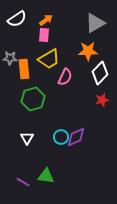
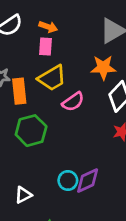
orange arrow: (46, 20) -> (48, 27), turned 56
pink semicircle: (65, 77) -> (73, 102), turned 30
white triangle: (27, 138) -> (23, 195), moved, turned 32

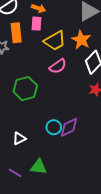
orange star: (103, 67) -> (81, 40), turned 30
yellow trapezoid: (52, 78) -> (55, 41), moved
orange rectangle: (19, 91) -> (16, 33), moved

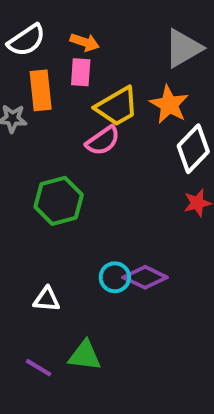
pink semicircle: (58, 66) -> (103, 141), moved
purple diamond: (69, 127) -> (145, 277), turned 50
white triangle: (19, 138) -> (47, 299), turned 32

